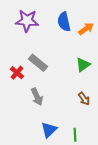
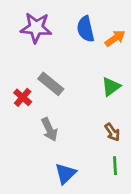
green line: (75, 135) -> (115, 166), moved

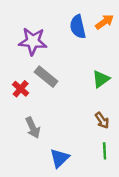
purple star: (36, 28) -> (33, 41), moved
orange arrow: (115, 38) -> (105, 22), moved
gray arrow: (49, 129) -> (33, 128), moved

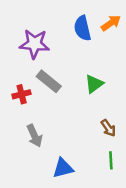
green triangle: (101, 79) -> (94, 84), moved
red cross: (21, 89) -> (22, 94), turned 35
blue triangle: (60, 158) -> (63, 168), turned 30

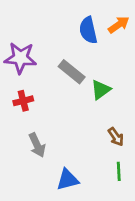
purple star: (35, 44) -> (20, 58), moved
gray rectangle: (49, 81) -> (72, 72), moved

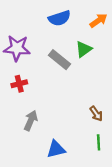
blue semicircle: (88, 30) -> (59, 18), moved, turned -95
green triangle: (101, 90) -> (84, 49), moved
gray arrow: (37, 145) -> (31, 121), turned -132

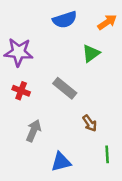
gray rectangle: (59, 60) -> (65, 88), moved
red cross: (19, 84) -> (21, 91), turned 35
brown arrow: (96, 114) -> (90, 123), moved

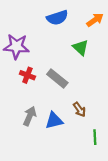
green triangle: (91, 53) -> (81, 48), turned -42
red cross: (21, 91) -> (27, 75), moved
blue triangle: (61, 162) -> (54, 121), moved

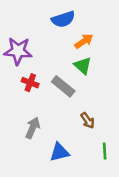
orange arrow: (95, 20) -> (84, 41), moved
green triangle: (81, 48) -> (83, 66), moved
blue triangle: (54, 121) -> (60, 152), moved

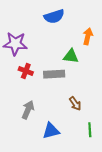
orange arrow: (84, 41) -> (88, 36), moved, turned -42
green triangle: (83, 66) -> (71, 56), turned -35
gray rectangle: (63, 86) -> (54, 74), turned -42

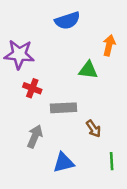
gray rectangle: (54, 74) -> (64, 108), moved

